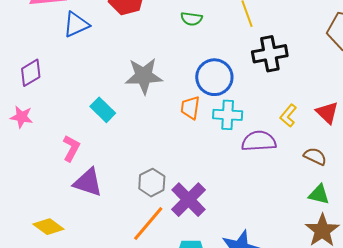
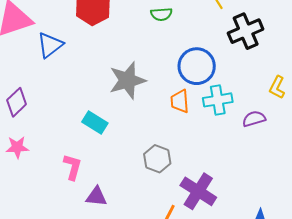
purple semicircle: (259, 141) -> (254, 119), size x0.7
purple triangle: (88, 182) -> (96, 197), size x0.7
gray hexagon: (152, 183) -> (157, 159), moved

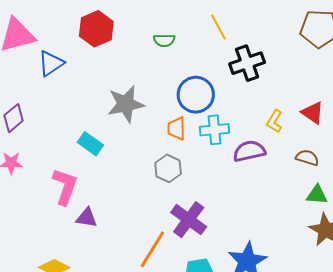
purple semicircle: (254, 119) -> (249, 151), size x1.4
gray hexagon: (157, 159) -> (168, 168), moved
pink L-shape: (73, 167) -> (65, 187), size x1.4

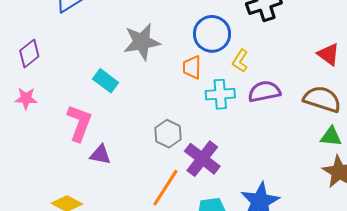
yellow L-shape: (275, 121) -> (240, 61), moved
cyan cross: (214, 130) -> (220, 94), moved
brown semicircle: (307, 158) -> (322, 99), size x1.6
gray hexagon: (168, 168) -> (168, 134), moved

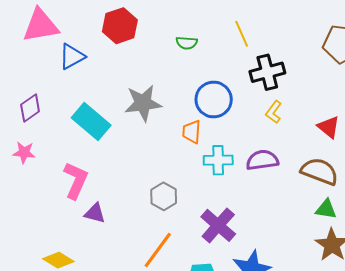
yellow L-shape: (240, 61) -> (274, 112), moved
cyan rectangle: (106, 81) -> (91, 121), moved, size x1.5
purple cross: (202, 159) -> (218, 225), moved

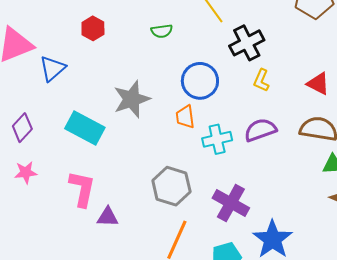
red hexagon: (120, 26) -> (93, 28), size x0.7
gray hexagon: (164, 196) -> (171, 186), size x1.4

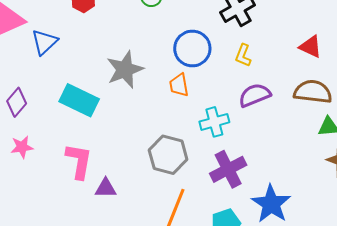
yellow L-shape: (261, 80) -> (243, 55), moved
cyan cross: (217, 139) -> (214, 122), moved
purple cross: (231, 203) -> (228, 169), turned 36

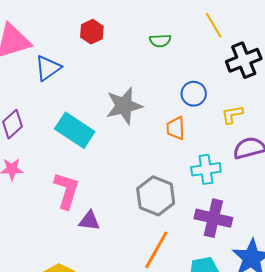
blue circle: (192, 48) -> (194, 94), size x0.7
yellow L-shape: (243, 55) -> (232, 115), moved, turned 50
purple cross: (228, 169) -> (213, 218), turned 33

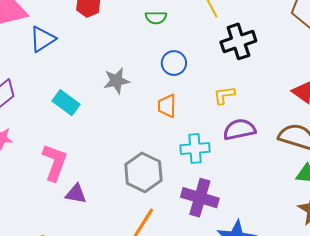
blue circle: (194, 94) -> (174, 63), moved
gray star: (124, 106) -> (116, 81), size x0.7
cyan rectangle: (75, 130) -> (66, 103), size x0.7

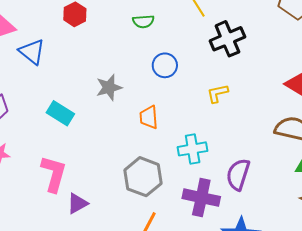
blue triangle: (42, 39) -> (32, 52), turned -44
orange trapezoid: (167, 106) -> (149, 117), moved
purple semicircle: (239, 130) -> (238, 174), moved, turned -56
purple triangle: (76, 194) -> (77, 203), turned -35

